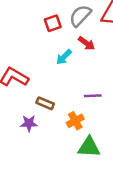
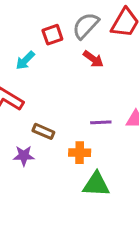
cyan arrow: (64, 57) -> (25, 60), moved
orange cross: (75, 121) -> (80, 153), turned 30

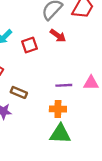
red square: (52, 35) -> (29, 45), moved
orange cross: (80, 153) -> (58, 109), moved

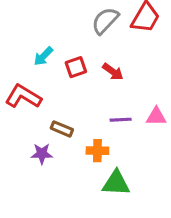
red arrow: (58, 36) -> (113, 72), moved
orange cross: (58, 109) -> (97, 151), moved

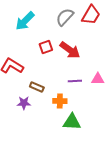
cyan arrow: (43, 56) -> (25, 21), moved, size x1.5
red arrow: (113, 72) -> (70, 50), size x1.5

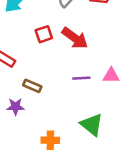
orange cross: (60, 101) -> (50, 140), moved
green triangle: (72, 122) -> (92, 125), moved, turned 36

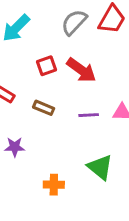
brown rectangle: (32, 86) -> (44, 108), moved

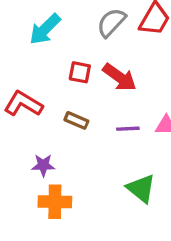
red square: (47, 66) -> (80, 72), turned 30
orange cross: (54, 185) -> (55, 202), moved, size x1.4

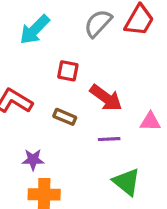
red arrow: (120, 77) -> (106, 98), moved
purple line: (128, 129) -> (109, 139), moved

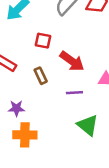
brown rectangle: (65, 117) -> (41, 76), turned 42

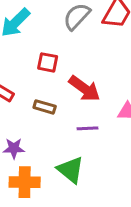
brown rectangle: (41, 76) -> (45, 107), turned -49
green triangle: (88, 125) -> (71, 170), moved

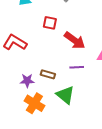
brown rectangle: (45, 107) -> (48, 74), moved
orange cross: (25, 182) -> (34, 103), turned 30

